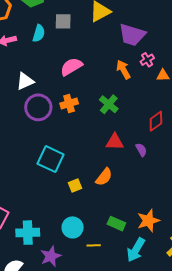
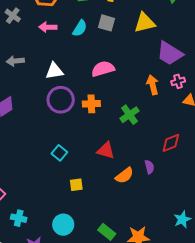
red triangle: (115, 142) -> (106, 150), moved
cyan square: (51, 159) -> (59, 153), size x0.6
orange semicircle: (104, 177) -> (124, 175), moved
cyan cross: (28, 233) -> (19, 218), size x0.7

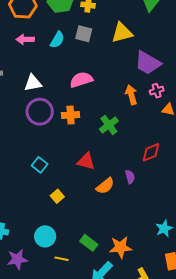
yellow square: (76, 185) -> (57, 196), turned -32

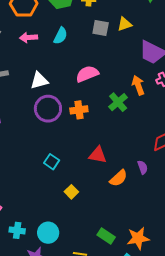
yellow triangle: (122, 33) -> (125, 24), size x0.7
gray square: (84, 34) -> (101, 28), moved
green cross: (109, 125) -> (118, 102), moved
cyan circle: (45, 236) -> (48, 233), moved

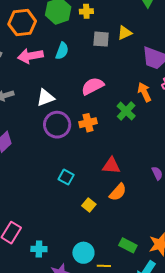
pink arrow: (28, 38) -> (30, 56), size x1.4
orange semicircle: (119, 178) -> (118, 192), moved
cyan circle: (48, 233) -> (83, 253), moved

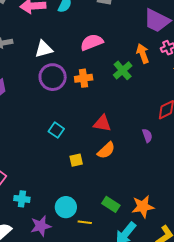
yellow square: (89, 205) -> (76, 160), turned 32

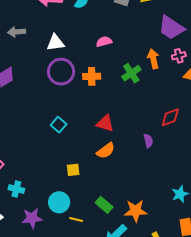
pink semicircle: (92, 42) -> (104, 42), size x0.7
yellow square: (76, 160) -> (73, 170), moved

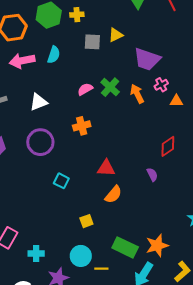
purple circle: (61, 72) -> (40, 142), moved
green cross: (131, 73) -> (110, 87), moved
green rectangle: (104, 205) -> (125, 247), size x1.4

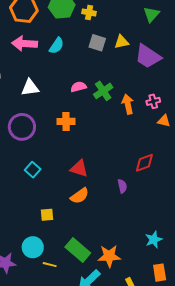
purple trapezoid: (147, 59) -> (148, 56), moved

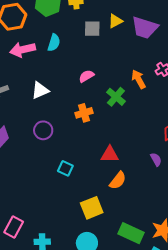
green cross: (103, 91) -> (116, 97), moved
purple circle: (22, 127) -> (43, 130), size x0.7
yellow square: (47, 215) -> (92, 208), size x1.6

